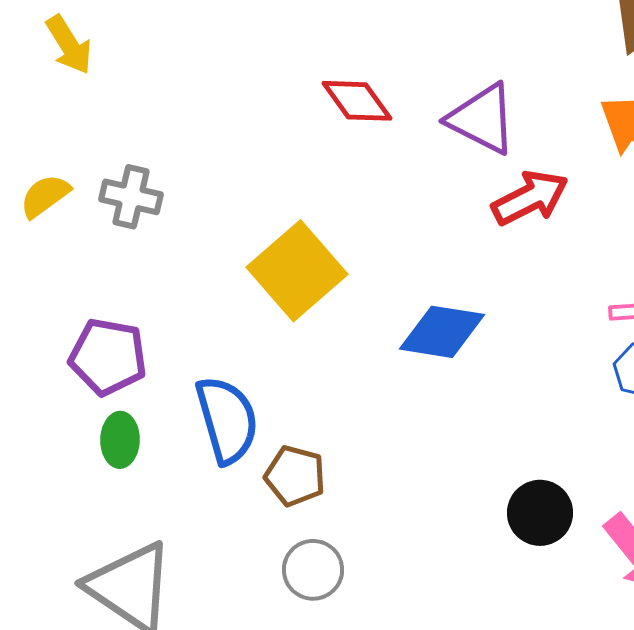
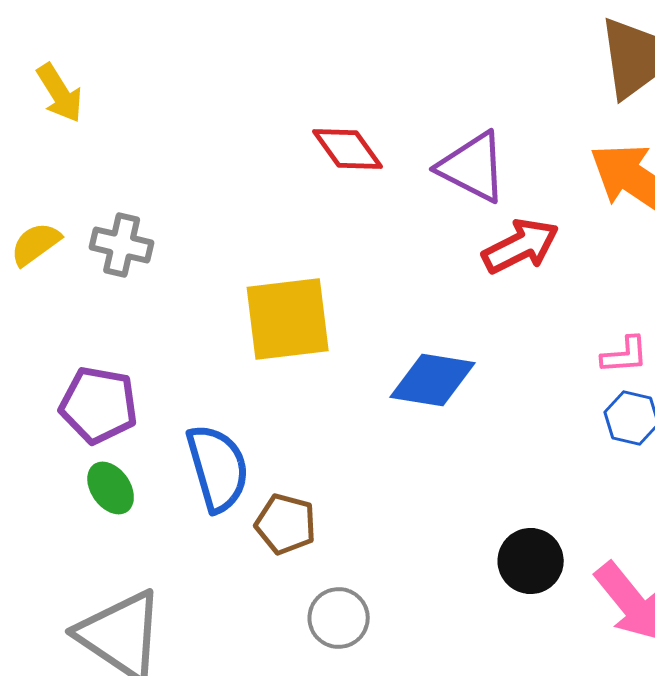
yellow square: (297, 271) -> (288, 319), turned 34
green ellipse: (120, 440) -> (111, 488), turned -36
gray circle: (313, 570) -> (339, 618), moved

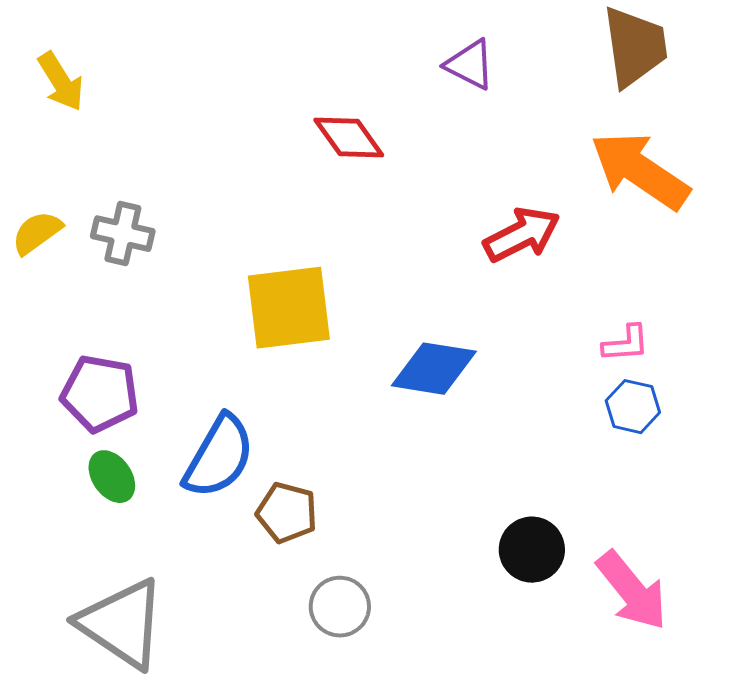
purple triangle: (473, 167) -> (470, 65), moved, size x0.7
blue semicircle: (218, 468) -> (219, 457), turned 46

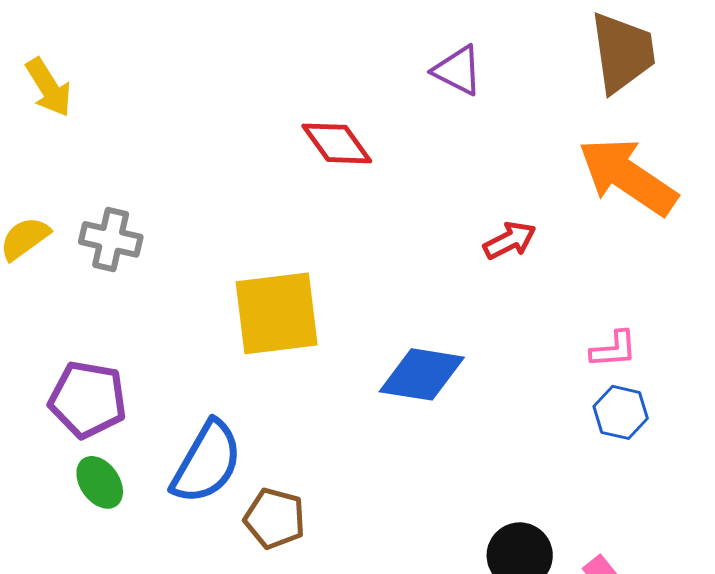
red arrow: (522, 235) -> (510, 240), size x0.7

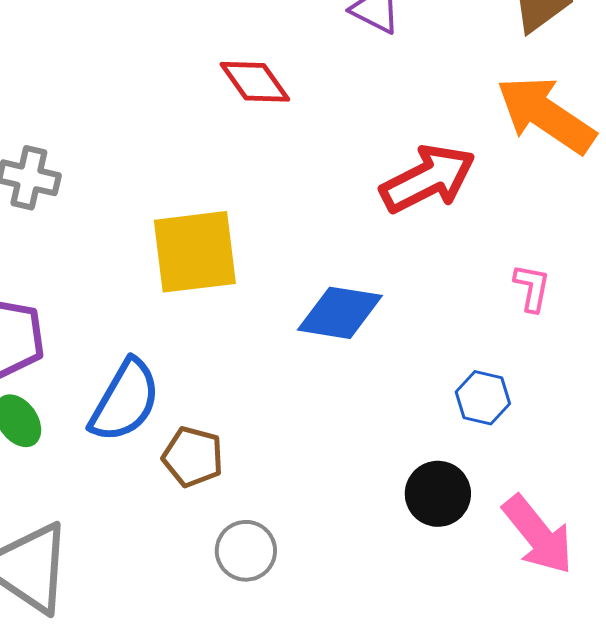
red arrow: (510, 240) -> (428, 179), size x1.8
pink L-shape: (614, 349) -> (532, 288), turned -75
blue hexagon: (621, 412) -> (483, 398), moved

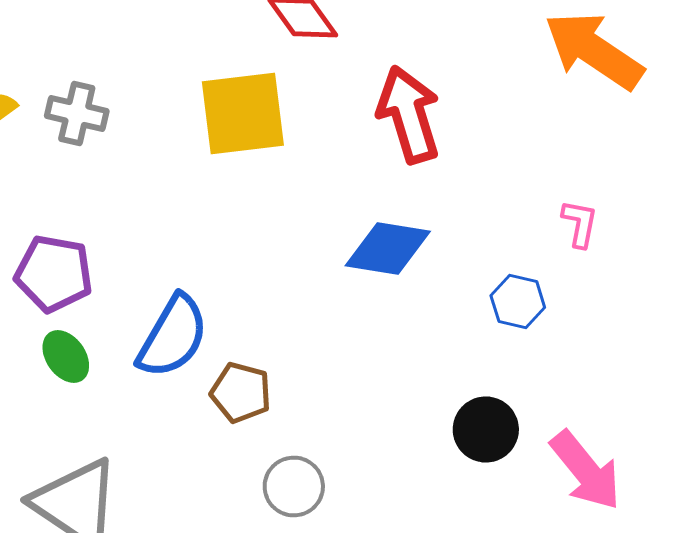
red arrow: (428, 179) -> (409, 114), moved, turned -80
yellow square: (195, 252) -> (243, 114), moved
blue hexagon: (483, 398) -> (518, 302), moved

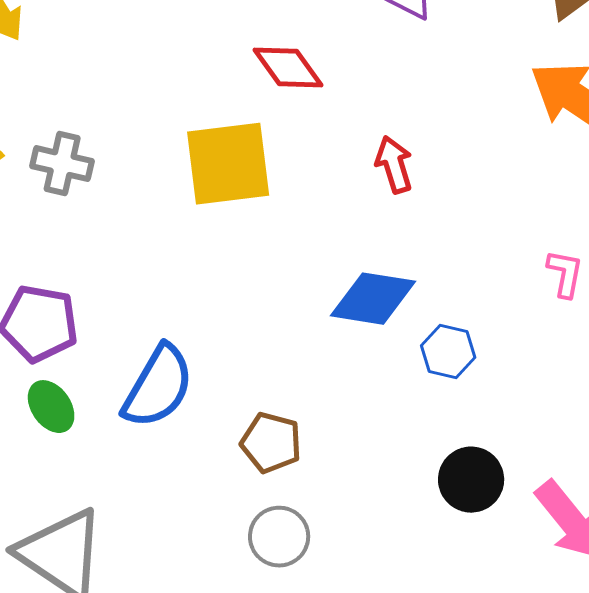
red arrow: (409, 114) -> (394, 165), size x0.6
blue hexagon: (518, 302) -> (448, 352), moved
brown pentagon: (241, 392) -> (271, 443), moved

